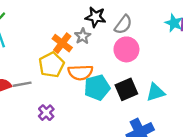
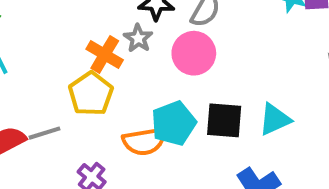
pink circle: (126, 49) -> (194, 53), moved
orange semicircle: (80, 72) -> (144, 141), moved
black square: (126, 89) -> (224, 120), turned 35

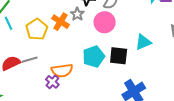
yellow pentagon: (91, 94) -> (37, 29), moved
cyan triangle: (275, 119) -> (143, 42), moved
orange semicircle: (144, 141) -> (62, 71), moved

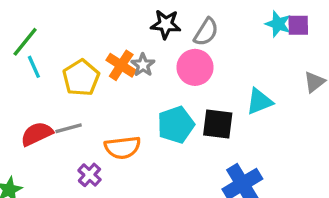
gray star: (77, 14) -> (143, 65), moved
purple cross: (52, 82) -> (89, 175), moved

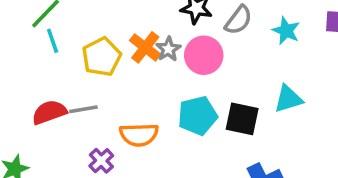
cyan star: (278, 24) -> (286, 31), moved
pink circle: (195, 67) -> (204, 55), moved

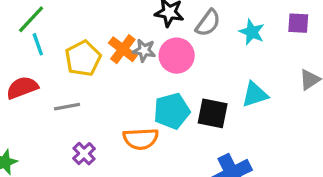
gray star: (168, 49) -> (144, 50), turned -30
red semicircle: (49, 112) -> (22, 88), moved
orange semicircle: (139, 135) -> (141, 139), moved

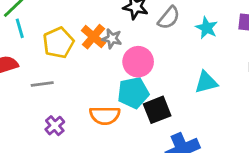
pink circle: (177, 56) -> (138, 62), moved
black square: (213, 113) -> (157, 110), moved, turned -36

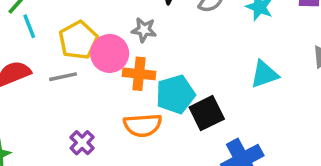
orange cross: (93, 37) -> (139, 74), moved, turned -30
pink circle: (138, 62) -> (110, 53), moved
gray line: (42, 84) -> (63, 77), moved

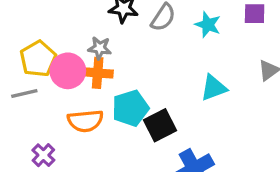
orange cross: (139, 74) -> (98, 73), moved
orange semicircle: (143, 125) -> (85, 121), moved

